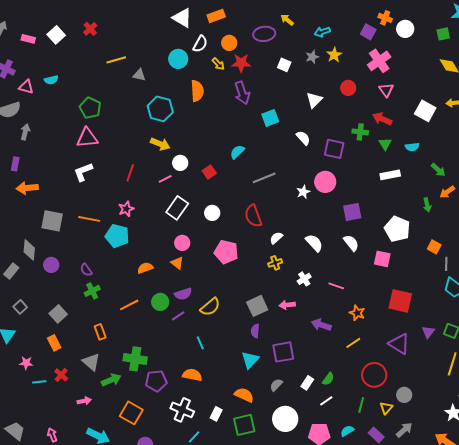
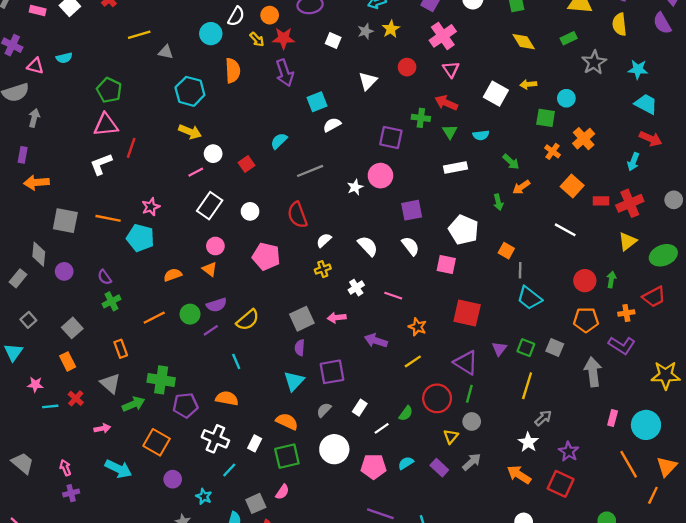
white semicircle: (303, 138) -> (332, 125), moved, turned -77
red line: (130, 173) -> (131, 148), moved
green semicircle: (328, 379) -> (406, 413), moved
green line: (361, 405) -> (469, 394), moved

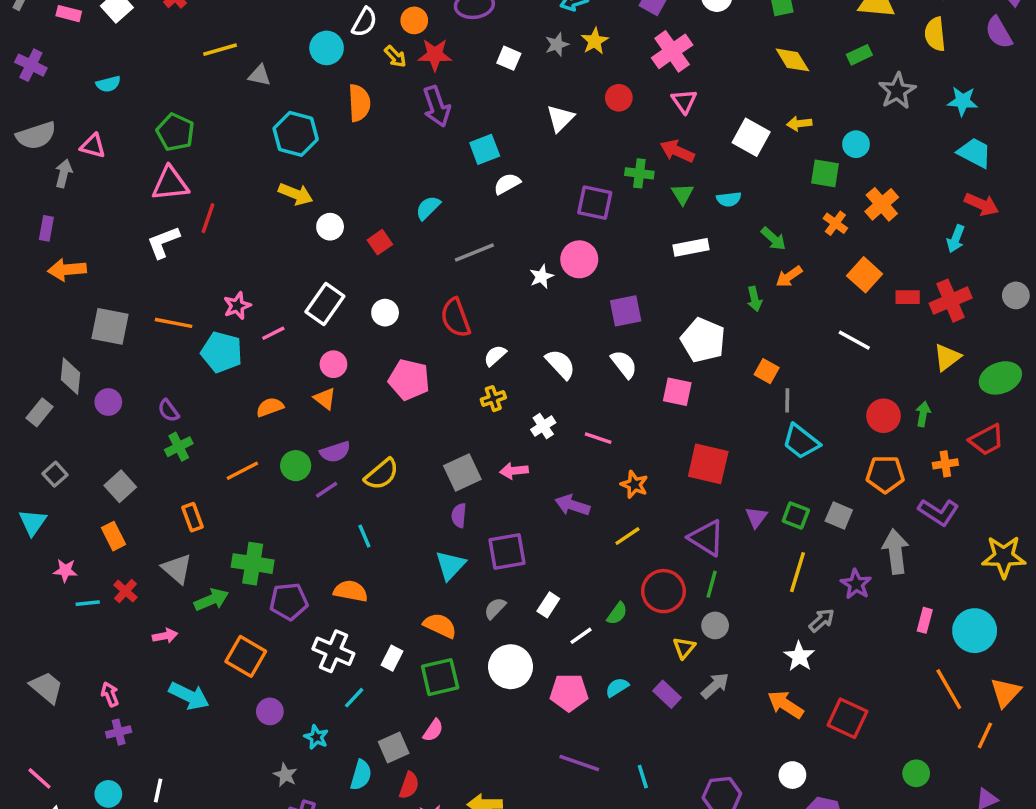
pink triangle: (35, 66) -> (93, 146), moved
pink line: (196, 172) -> (273, 333), moved
purple star: (569, 451) -> (856, 584), moved

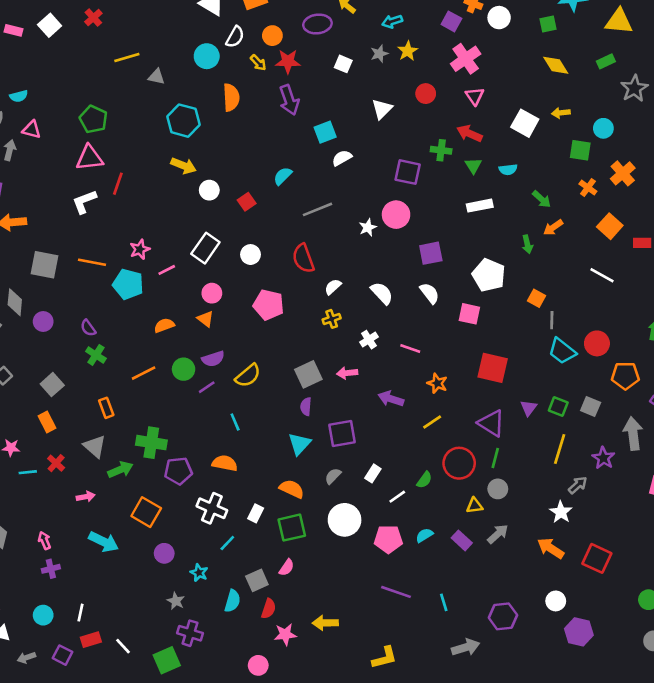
cyan semicircle: (108, 84) -> (19, 96), moved
red circle: (884, 416) -> (597, 343), moved
green cross: (179, 447) -> (96, 355), turned -30
yellow triangle: (684, 648) -> (475, 506), turned 42

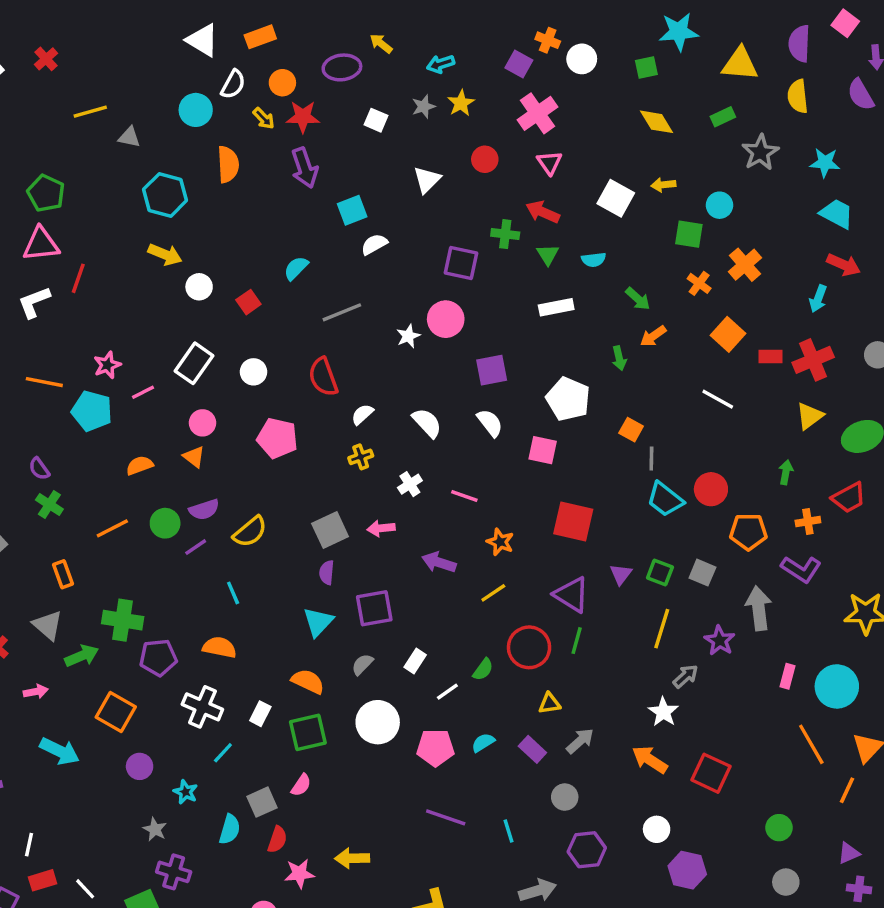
gray circle: (498, 489) -> (565, 797), moved

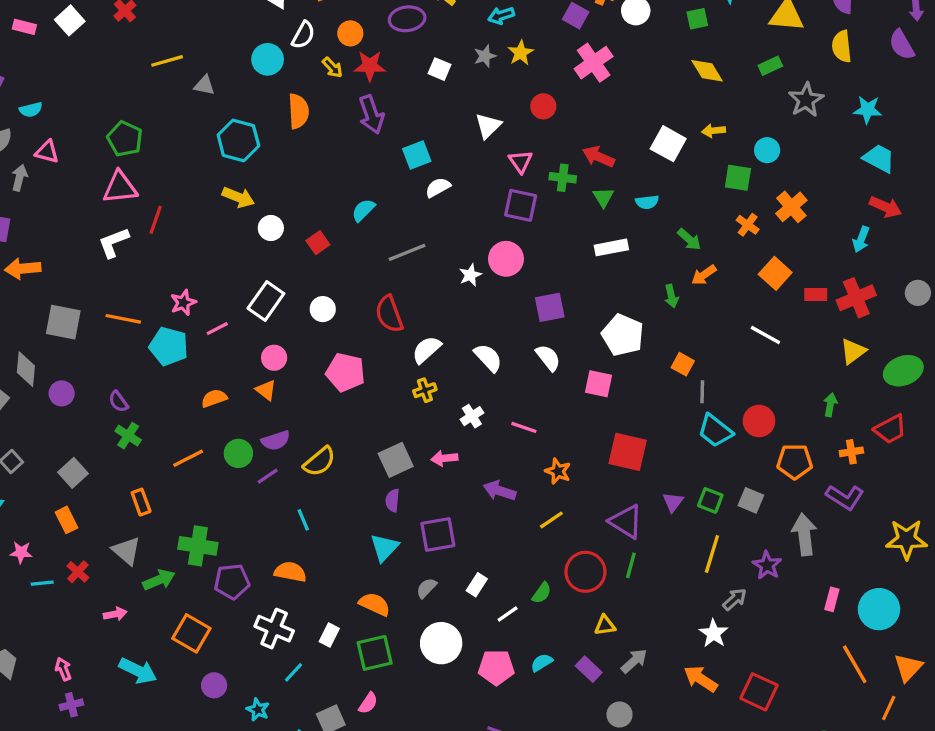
pink triangle: (549, 163) -> (521, 162), moved
white semicircle: (362, 414) -> (427, 350), size x1.4

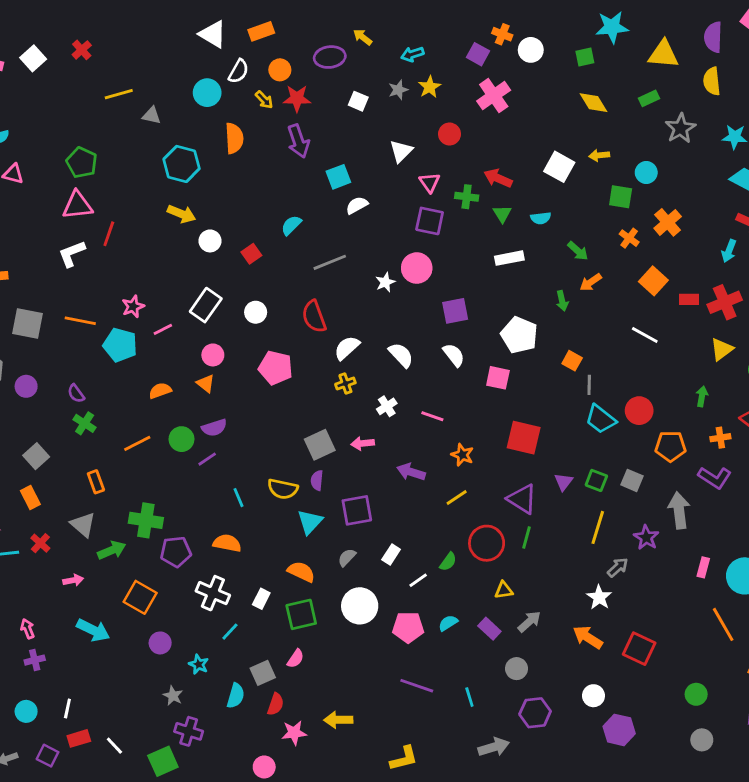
yellow semicircle: (319, 462) -> (283, 489), moved, turned 52

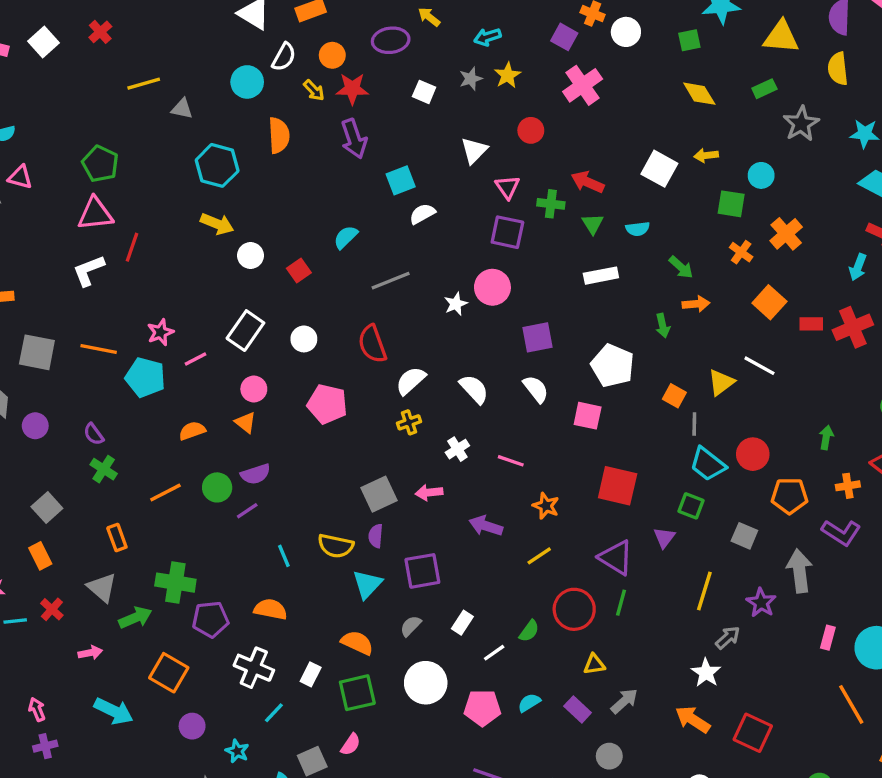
orange arrow: (591, 282) -> (696, 304), turned -150
yellow triangle: (722, 349) -> (721, 382), moved
green square: (596, 480) -> (691, 506), moved

